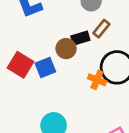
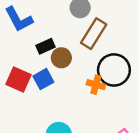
brown rectangle: (101, 29) -> (94, 34), size x1.6
black rectangle: (80, 38) -> (45, 46), moved

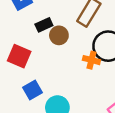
blue square: (43, 79) -> (32, 90), moved

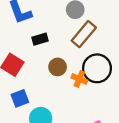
brown circle: (59, 35) -> (58, 67), moved

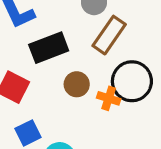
black rectangle: (40, 39) -> (49, 48), size x1.6

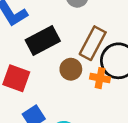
brown rectangle: (109, 35) -> (93, 43), moved

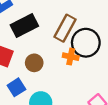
brown circle: (71, 69) -> (34, 63), moved

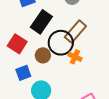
black rectangle: (24, 25) -> (41, 22), turned -40
black circle: (86, 43) -> (61, 43), moved

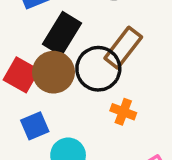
brown circle: (43, 55) -> (53, 72), moved, size x1.5
orange cross: (75, 57) -> (123, 112), moved

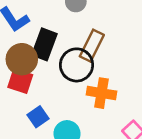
brown circle: (53, 72) -> (22, 59), moved
orange cross: (123, 112) -> (101, 93), size x1.5

